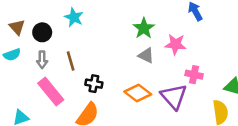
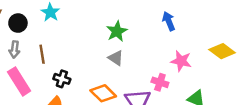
pink star: (175, 44) -> (181, 61), moved

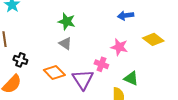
blue arrow: (169, 21) -> (126, 15), moved, turned -77
green star: (117, 31) -> (67, 21), turned -30

